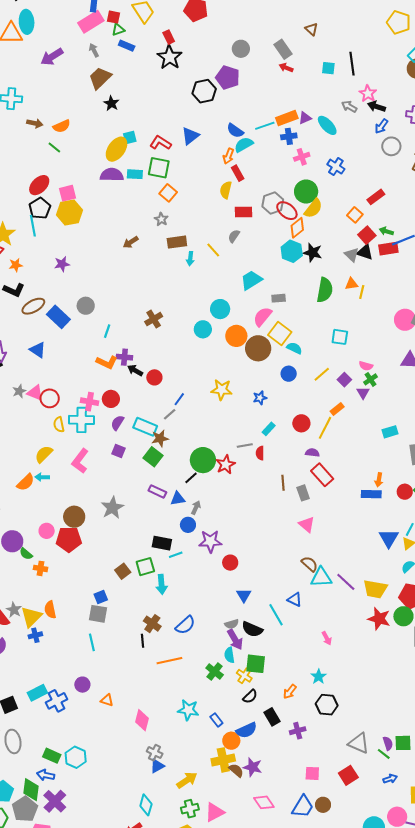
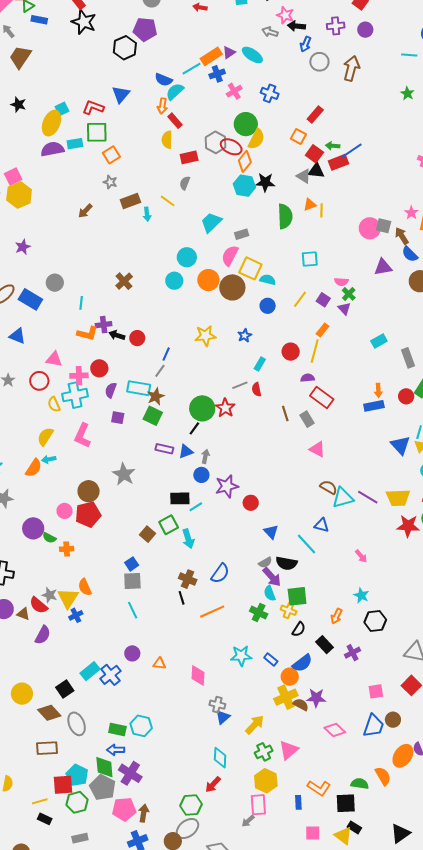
black star: (111, 103) -> (18, 105), moved
orange square: (168, 193) -> (111, 155), turned 30
pink triangle: (35, 393) -> (54, 359), moved

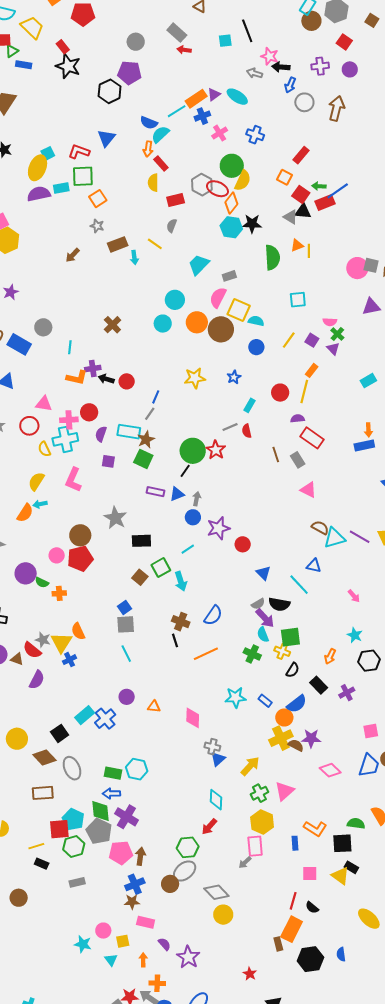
black rectangle: (180, 498) -> (141, 541), moved

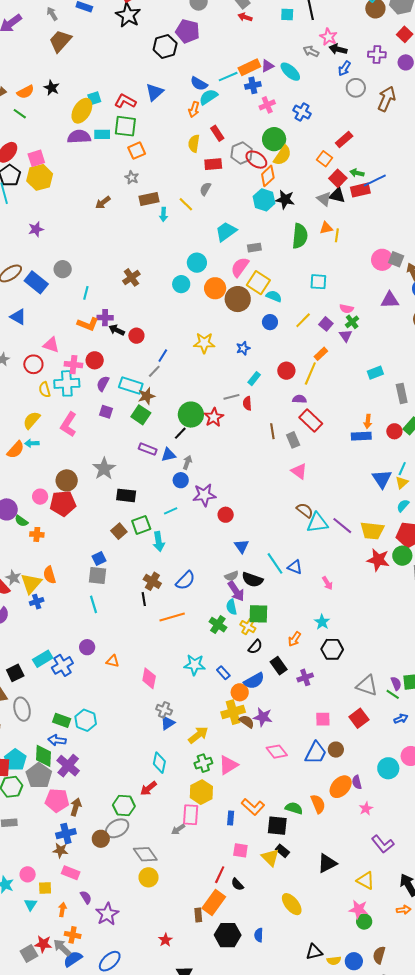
red rectangle: (161, 164) -> (217, 133), moved
blue triangle: (314, 566) -> (295, 567), moved

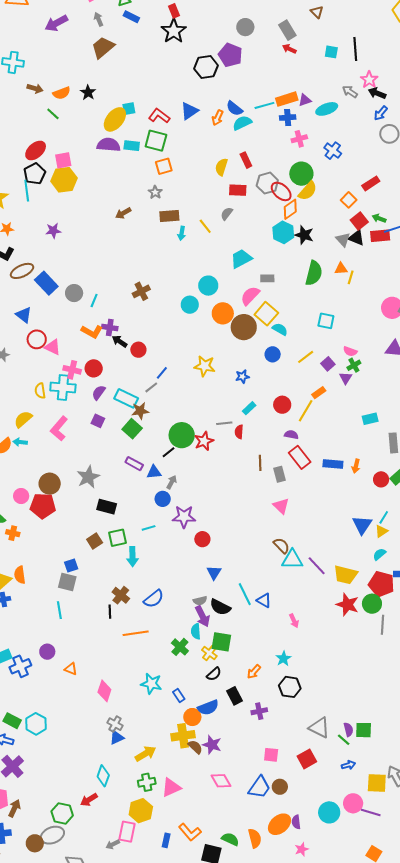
cyan ellipse: (290, 72) -> (327, 109), turned -70
orange arrow: (194, 109) -> (218, 118), moved
gray circle: (63, 269) -> (74, 293), moved
red circle: (33, 364) -> (37, 339), moved
blue rectangle: (361, 436) -> (333, 464), moved

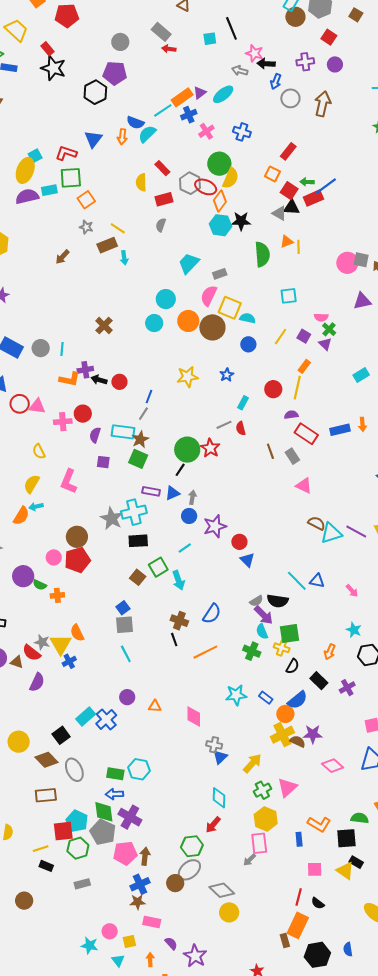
yellow line: (205, 226) -> (118, 228), moved
cyan cross: (63, 388) -> (134, 512), moved
blue triangle: (214, 573) -> (247, 560), moved

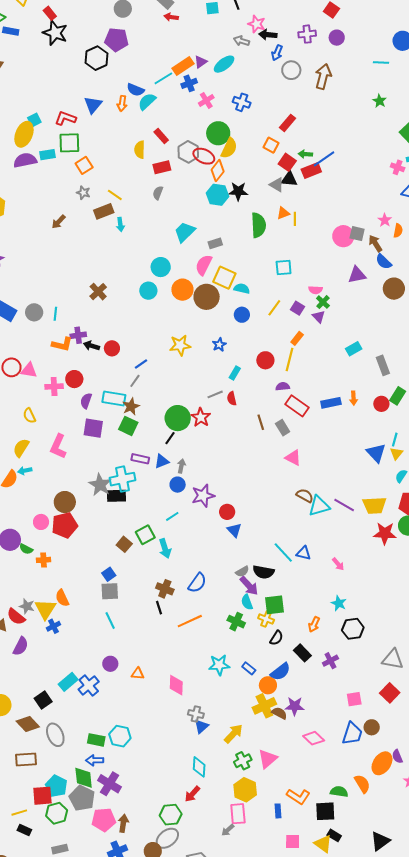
blue line: (149, 397) -> (141, 364), turned 32
purple square: (103, 462) -> (93, 428), size x1.5
black rectangle: (138, 541) -> (116, 496), moved

